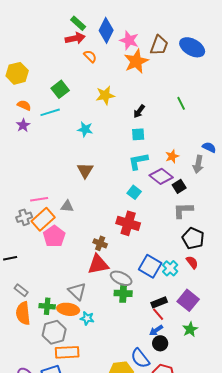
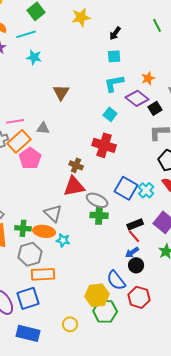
cyan star: (85, 129) -> (34, 57), moved

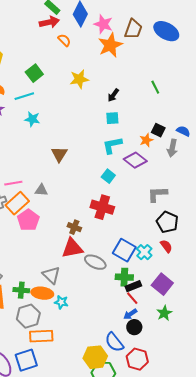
black square: (155, 108) -> (158, 130), moved, turned -32
green cross: (99, 215) -> (124, 277), moved

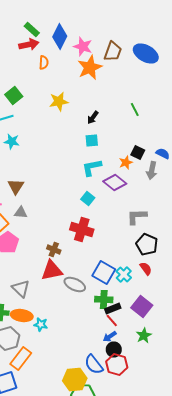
orange semicircle: (64, 40) -> (44, 62), turned 48
brown triangle: (59, 154) -> (16, 186), moved
gray triangle: (51, 275) -> (21, 288), moved
orange rectangle: (41, 336) -> (21, 358), turned -50
red hexagon: (137, 359) -> (117, 364), moved

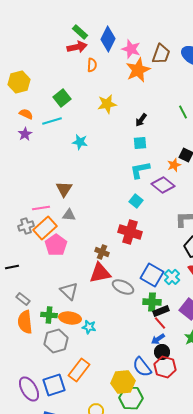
cyan star: (12, 142) -> (80, 142), moved
orange rectangle: (21, 358) -> (79, 370), moved

